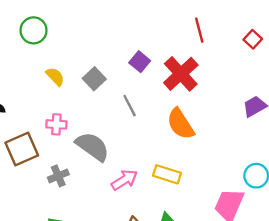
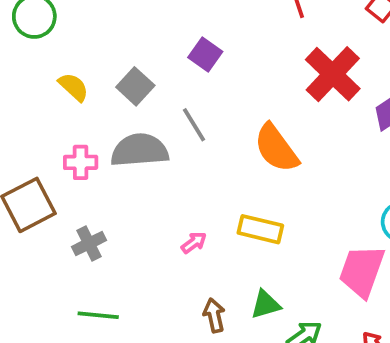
red cross: (181, 74) -> (333, 74), moved
gray semicircle: (92, 146) -> (140, 150), moved, turned -36
pink arrow: (124, 180) -> (194, 243), size x0.6

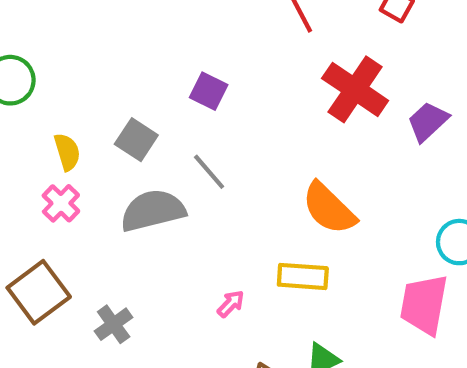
yellow semicircle: (74, 87) -> (67, 152), turned 40
orange semicircle: (276, 148) -> (329, 208), moved
pink cross: (81, 162) -> (61, 203), moved, turned -36

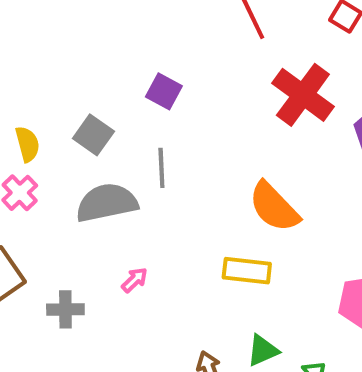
gray line: (209, 172) -> (161, 168), turned 36
pink arrow: (231, 304) -> (135, 280), moved
gray cross: (114, 324) -> (65, 309), turned 33

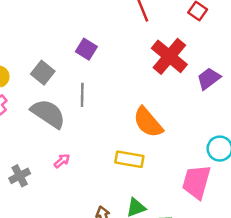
gray semicircle: (107, 203) -> (48, 114), turned 42
gray cross: (65, 309) -> (20, 176), turned -30

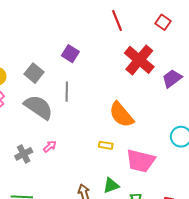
yellow rectangle: (129, 159) -> (106, 145), size x0.6
gray cross: (20, 176) -> (24, 154), moved
pink trapezoid: (196, 182) -> (141, 161), moved, turned -92

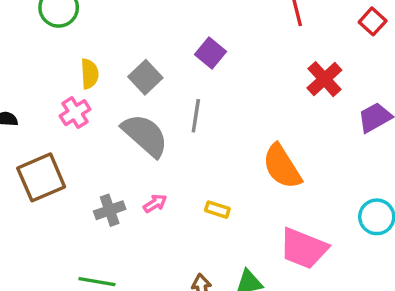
red cross: (139, 60) -> (324, 79), size x0.7
yellow rectangle: (106, 145) -> (217, 210), moved

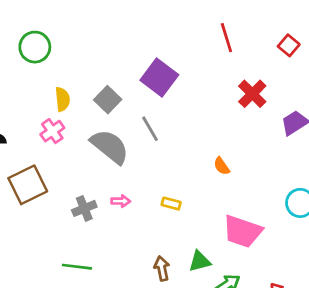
purple square: (211, 53) -> (159, 77), size x1.5
gray line: (196, 116) -> (150, 129), turned -36
orange semicircle: (282, 166) -> (222, 166), size x0.5
pink arrow: (155, 203) -> (121, 201), turned 36

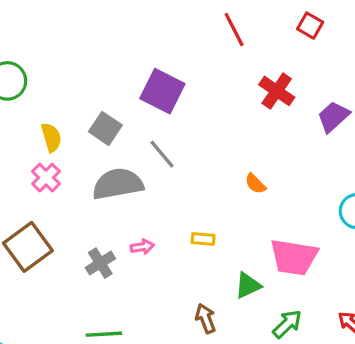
gray semicircle: (110, 147) -> (118, 184), turned -39
green triangle: (200, 261) -> (248, 285), moved

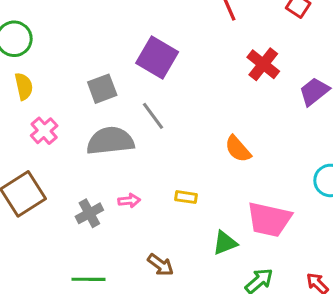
gray square: (105, 128) -> (102, 89), turned 32
yellow semicircle: (51, 137) -> (24, 86), moved
orange semicircle: (255, 184) -> (238, 149), size x1.4
brown arrow: (206, 318) -> (161, 265), moved, turned 144

